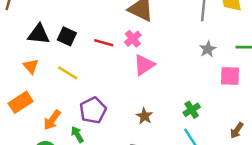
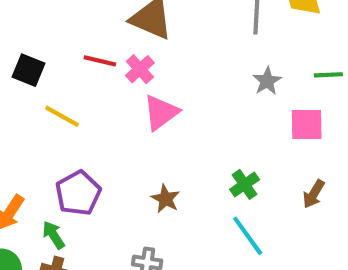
red line: (104, 43) -> (100, 61), moved
yellow line: (68, 73) -> (62, 116), moved
brown arrow: (237, 130) -> (314, 194), moved

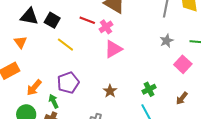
pink square: (307, 125) -> (183, 64), turned 36

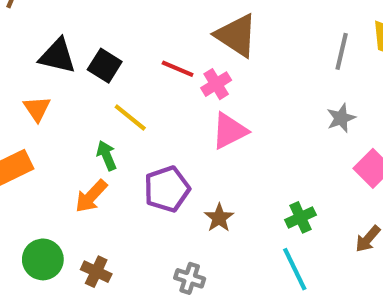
purple pentagon: (68, 83) -> (167, 189), moved
orange arrow: (34, 88) -> (91, 196), moved
green arrow: (54, 101) -> (107, 156), moved

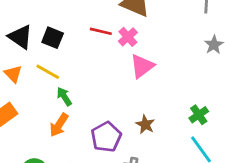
black triangle: (57, 56) -> (20, 37), turned 32
yellow line: (130, 118) -> (48, 72), moved
purple pentagon: (167, 189) -> (106, 137), moved

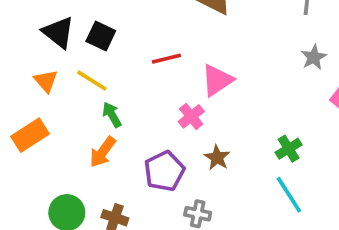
red line: (101, 31) -> (166, 59), moved, turned -30
pink cross: (128, 37) -> (191, 116), moved

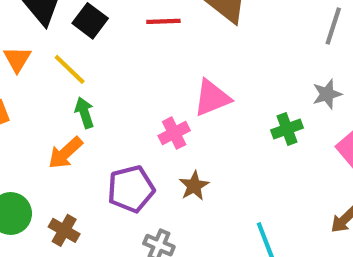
red line: (166, 59) -> (163, 21), moved
green cross: (289, 149) -> (287, 129), moved

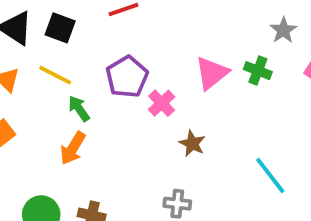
pink triangle: (212, 98) -> (212, 73), moved
green cross: (287, 129) -> (258, 71), turned -32
purple pentagon: (131, 189) -> (127, 77), moved

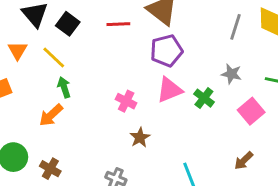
gray star: (283, 30) -> (231, 74), turned 30
purple pentagon: (127, 77) -> (166, 51), moved
pink cross: (162, 103) -> (126, 101), turned -36

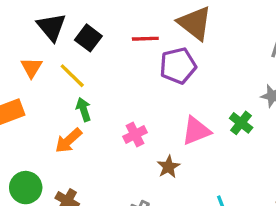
purple pentagon: (166, 51) -> (178, 66), moved
pink triangle: (169, 90) -> (196, 131), moved
pink cross: (126, 101) -> (135, 134), moved, turned 36

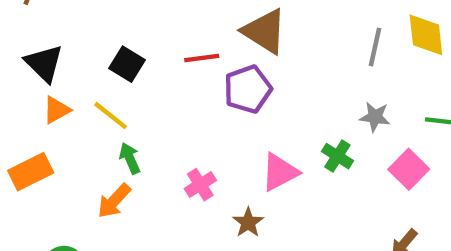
black triangle: (51, 27) -> (44, 63), moved
orange triangle: (31, 67) -> (56, 110), turned 35

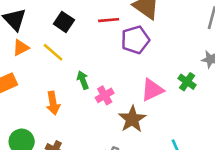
green arrow: (130, 158) -> (83, 80), moved
orange arrow: (114, 201) -> (53, 103), turned -55
brown star: (248, 222) -> (132, 119), size x1.5

